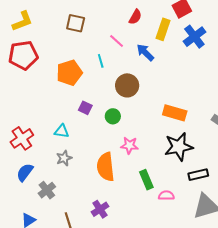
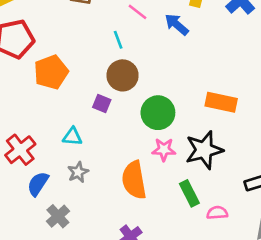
orange pentagon: (69, 73) -> (51, 72), moved
brown circle: (127, 85) -> (123, 75), moved
green circle: (113, 116) -> (158, 113), moved, size x1.6
black star: (179, 147) -> (204, 150), moved
blue semicircle: (25, 172) -> (38, 184), moved

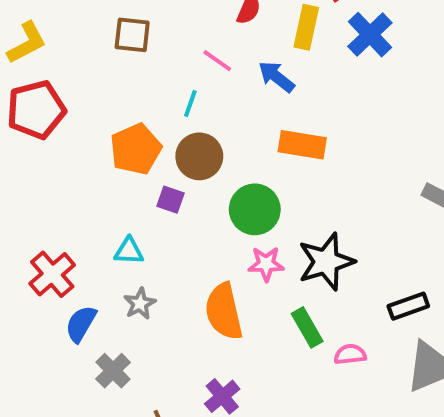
cyan line: (118, 40) -> (190, 104), turned 42
orange pentagon: (51, 72) -> (136, 149), moved
orange rectangle: (221, 102) -> (302, 145), moved

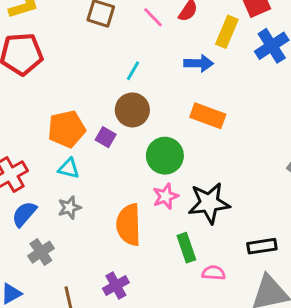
pink line: (217, 61) -> (153, 17), moved
blue arrow: (276, 77) -> (199, 63), turned 132
orange pentagon: (136, 149) -> (67, 129), moved
pink star: (266, 264) -> (166, 196), turned -30

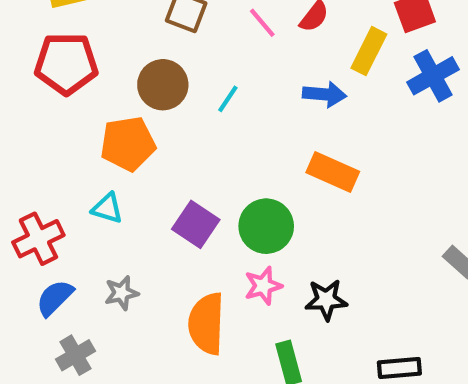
brown circle: (132, 110) -> (163, 85), moved
orange pentagon: (67, 129) -> (128, 144), moved
purple square: (106, 137) -> (196, 224), moved, size x1.5
cyan triangle: (69, 168) -> (107, 208), moved
black star: (209, 203) -> (326, 300), size x0.7

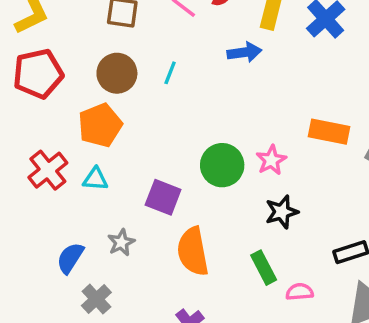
orange rectangle: (333, 172) -> (329, 132), moved
purple square: (196, 224) -> (163, 197), moved
red cross: (38, 239) -> (48, 170), moved
pink star: (263, 286) -> (271, 160), moved

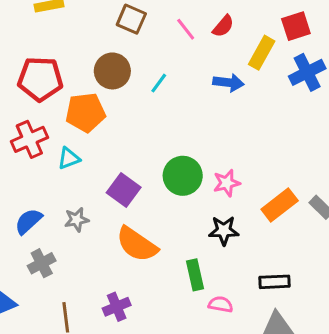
red pentagon: (38, 74) -> (40, 79), moved
orange rectangle: (329, 132) -> (280, 205), moved, turned -64
cyan triangle: (95, 179) -> (69, 158), turned -40
orange semicircle: (193, 252) -> (137, 244), turned -60

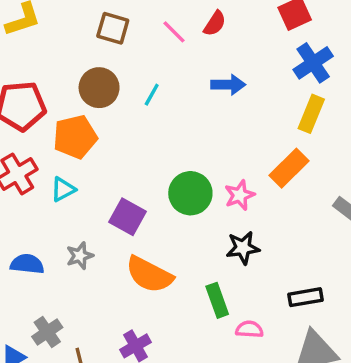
yellow rectangle: (262, 53) -> (311, 114), moved
orange rectangle: (280, 205) -> (289, 168), moved
blue semicircle: (28, 221) -> (27, 264), turned 56
gray cross: (42, 263) -> (47, 332), moved

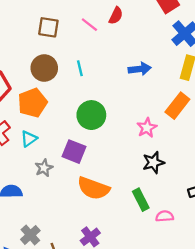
blue arrow: (228, 85) -> (140, 69), moved
cyan line: (152, 95) -> (80, 68), turned -35
green circle: (190, 193) -> (91, 115), moved
gray star: (80, 256) -> (44, 168), moved

